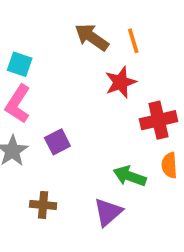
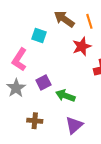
cyan square: (20, 64) -> (39, 35), moved
green arrow: (130, 176) -> (65, 96), moved

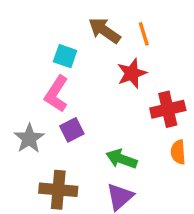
pink L-shape: (19, 60) -> (56, 94), moved
green arrow: (65, 96) -> (122, 159), moved
brown cross: (35, 121) -> (58, 190), size x1.5

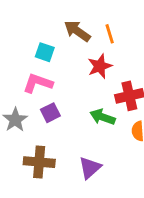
pink L-shape: (56, 94) -> (38, 83), turned 76
green arrow: (122, 159) -> (103, 117), moved

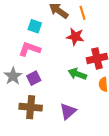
red star: (100, 66) -> (75, 37), turned 30
purple square: (50, 113) -> (34, 78), moved

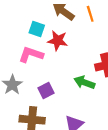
red star: (75, 37) -> (58, 41), moved
purple square: (34, 78) -> (46, 91), moved

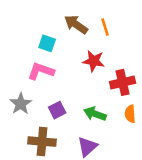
red star: (58, 41) -> (94, 61), moved
green arrow: (84, 82) -> (95, 114), moved

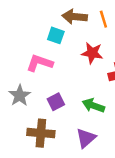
brown arrow: (76, 24) -> (75, 17), turned -30
cyan square: (47, 43) -> (56, 35), moved

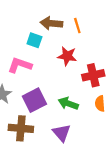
purple square: (56, 102) -> (34, 100), size x1.5
purple triangle: (86, 138) -> (62, 133), turned -30

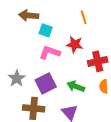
brown arrow: (51, 23) -> (29, 15), moved
pink L-shape: (20, 65) -> (50, 52), moved

